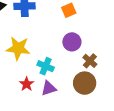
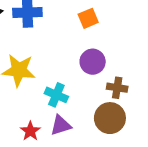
brown cross: (90, 61) -> (117, 88), turned -32
red star: (27, 84) -> (30, 131), moved

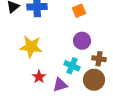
cyan cross: (56, 95) -> (72, 66), moved
red star: (30, 131) -> (39, 77), moved

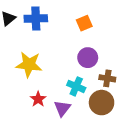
purple triangle: (60, 85) -> (62, 108), turned -35

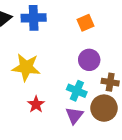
purple triangle: (62, 108) -> (74, 115), moved

